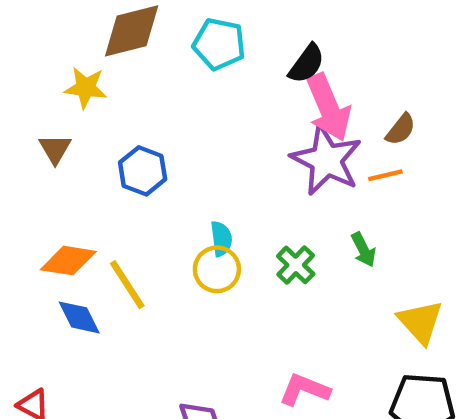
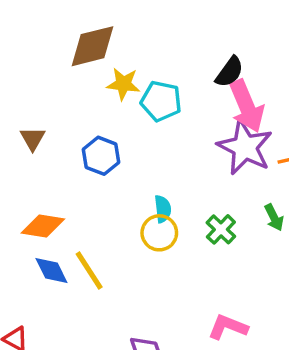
cyan pentagon: (219, 44) -> (161, 101), moved
yellow star: (86, 88) -> (123, 84), moved
yellow line: (127, 285) -> (89, 271), moved

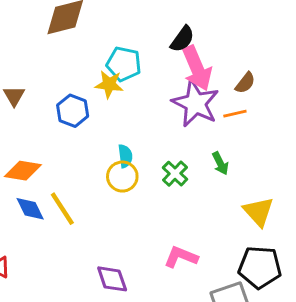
yellow star: (123, 84) -> (109, 84), moved

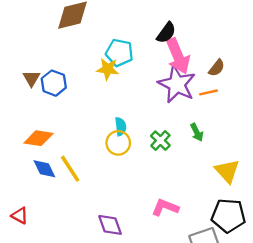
blue hexagon: (73, 111) -> (54, 83), moved

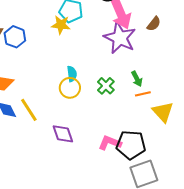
orange line: (208, 92) -> (143, 94), moved
black pentagon: (228, 216) -> (131, 145), moved
purple diamond: (110, 225) -> (63, 134), moved

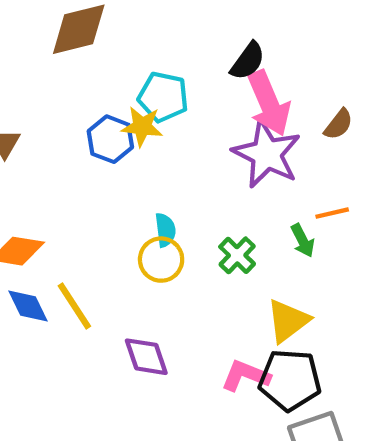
blue hexagon: (15, 37) -> (110, 139), moved
orange line: (143, 94) -> (332, 213), moved
yellow triangle: (163, 112) -> (288, 321), moved, turned 35

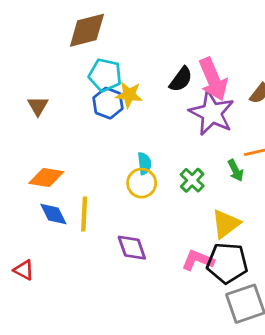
black semicircle: (248, 61) -> (181, 79), moved
cyan pentagon: (163, 97) -> (105, 75), moved
yellow line: (74, 306) -> (84, 214), turned 36

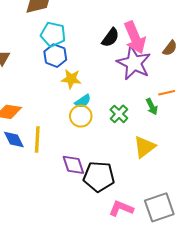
yellow star: (129, 95) -> (71, 79), moved
cyan semicircle: (144, 163) -> (83, 101), turned 63
pink L-shape: (198, 260) -> (121, 208), moved
black pentagon: (227, 263) -> (99, 177), moved

